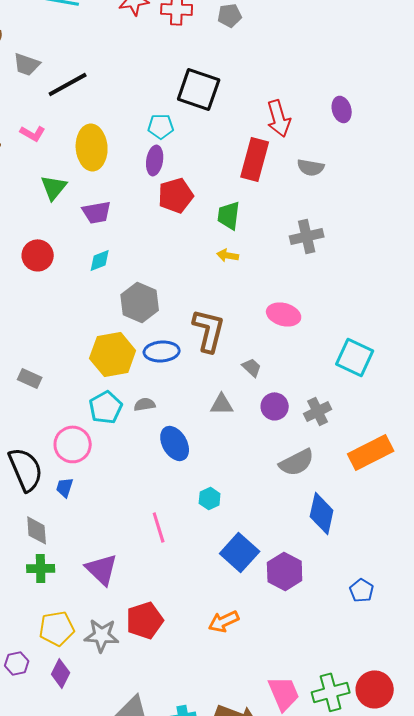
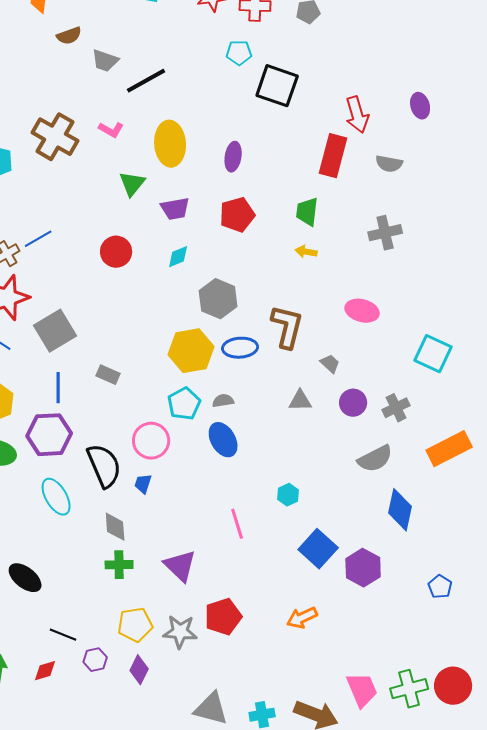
cyan pentagon: (161, 126) -> (239, 53), moved
red pentagon: (176, 195) -> (237, 215), moved
blue ellipse: (175, 443) -> (223, 440), moved

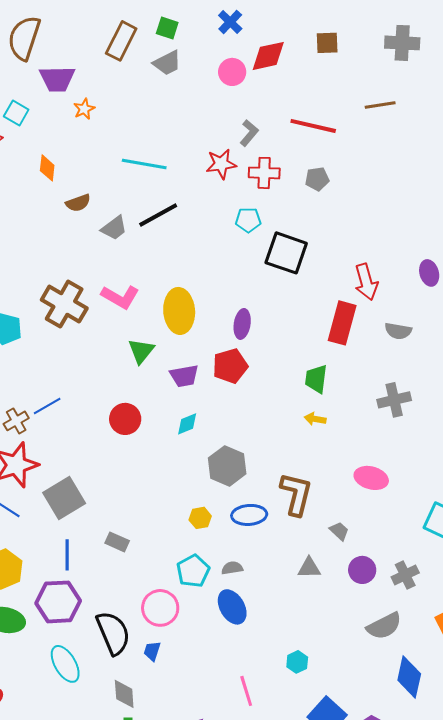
gray trapezoid: (105, 61) -> (114, 228), turned -56
black line: (146, 81) -> (158, 215), moved
pink L-shape: (111, 130) -> (120, 297), size x1.5
red pentagon: (237, 215) -> (230, 366), moved
yellow hexagon: (191, 351) -> (200, 518), size x0.5

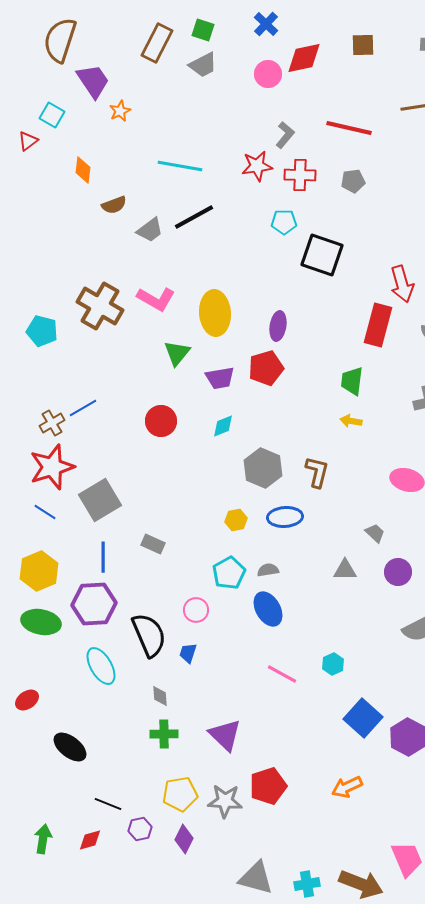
purple trapezoid: (57, 79) -> (93, 81), turned -123
brown L-shape: (296, 494) -> (317, 472), moved, size x0.7
pink circle: (160, 608) -> (196, 610), size x0.7
pink line: (246, 691) -> (282, 674), moved, turned -44
gray diamond: (124, 694) -> (160, 696), size x0.7

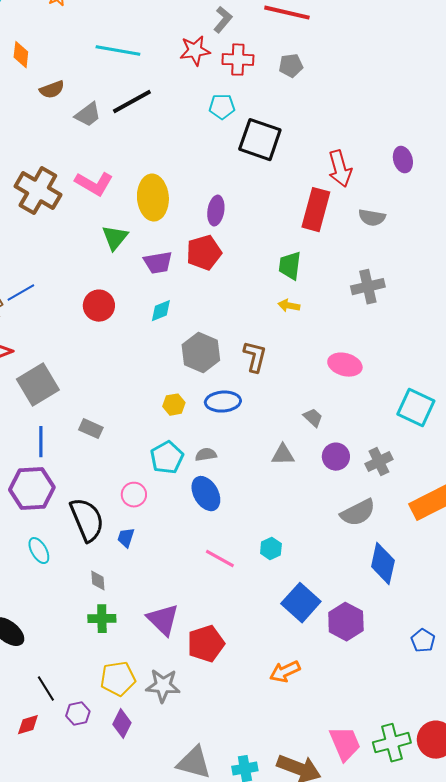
cyan ellipse: (101, 666) -> (39, 551), size x0.7
red pentagon: (268, 786) -> (206, 644), moved
black line: (108, 804) -> (46, 689), turned 36

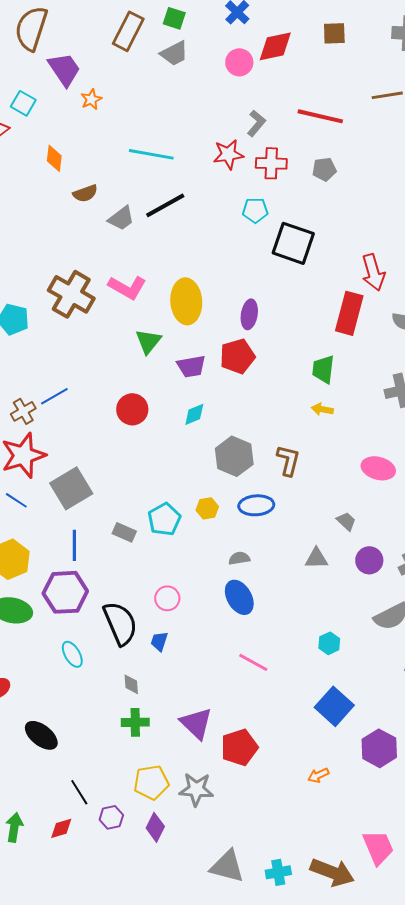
cyan pentagon: (167, 458) -> (164, 519), moved
cyan hexagon: (271, 549) -> (329, 643), moved
purple hexagon: (346, 622) -> (379, 748), moved
orange arrow: (285, 672) -> (318, 775), size x0.7

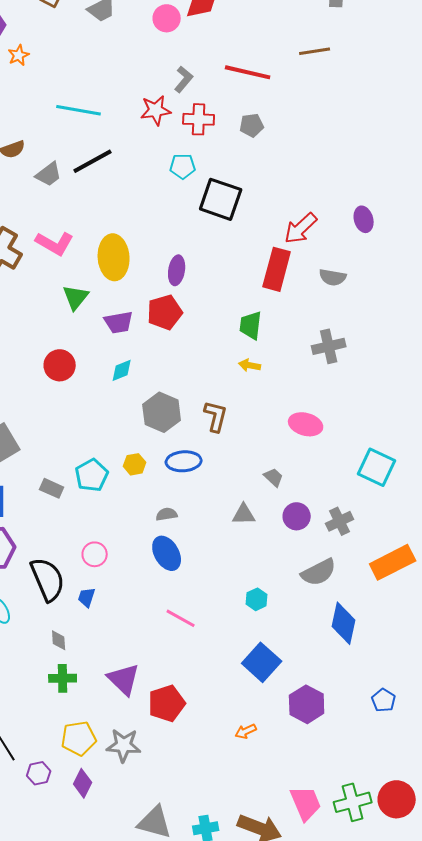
red arrow: (373, 272) -> (301, 228), turned 63

